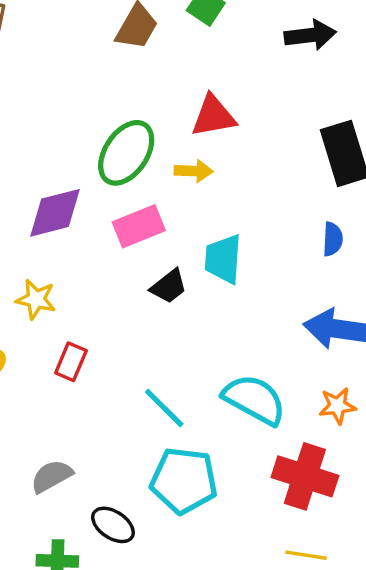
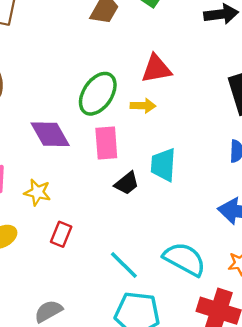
purple diamond: (55, 213) -> (50, 134), turned 75
pink rectangle: (139, 226) -> (106, 143), turned -72

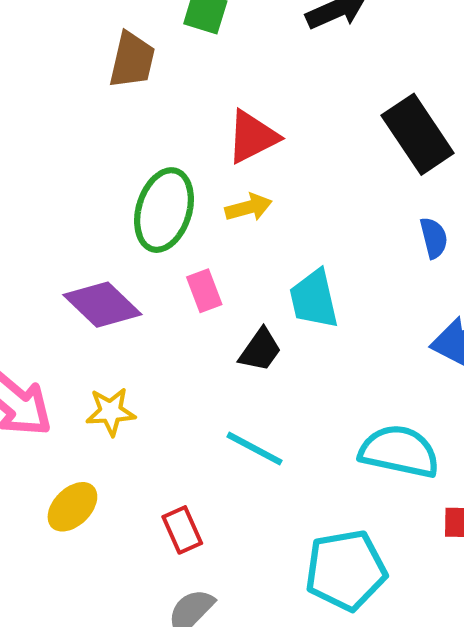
pink rectangle: (106, 143) -> (204, 291), size x0.7
red rectangle: (61, 234) -> (182, 530), moved, turned -30
cyan line: (124, 265) -> (254, 449), moved

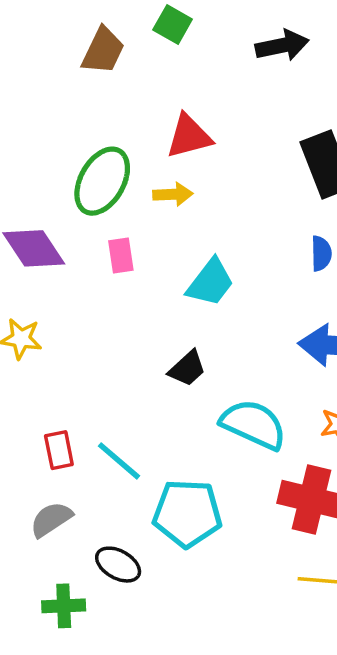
cyan trapezoid: (314, 299) -> (210, 282), turned -142
black trapezoid: (260, 350) -> (187, 369), moved
cyan line: (254, 449) -> (119, 461), moved

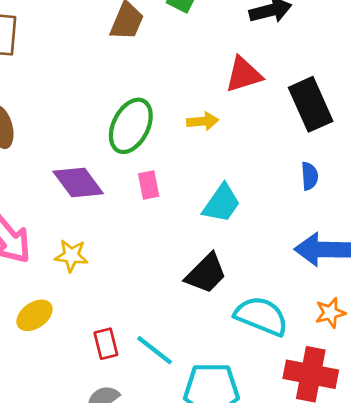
red triangle: (189, 136) -> (244, 75), moved
yellow arrow: (173, 194) -> (203, 121), moved
black trapezoid: (187, 369) -> (206, 273), size x1.4

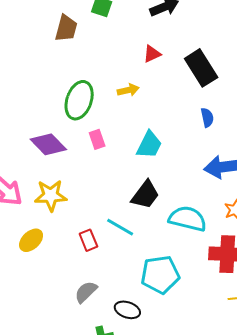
red triangle: (244, 75) -> (152, 54), size x0.7
yellow star: (71, 256) -> (51, 195), size x1.4
red rectangle: (106, 344) -> (88, 240), moved
cyan line: (155, 350) -> (120, 227), moved

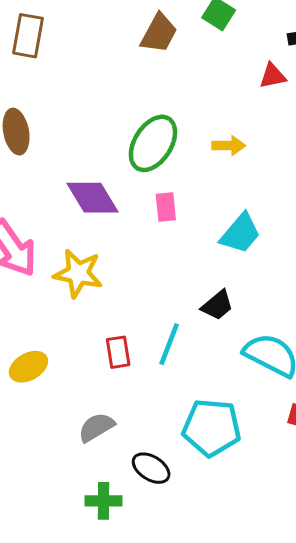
red triangle: (152, 54) -> (273, 76), moved
black trapezoid: (145, 195) -> (217, 305), size x0.7
cyan line: (120, 227) -> (169, 344), turned 68
yellow ellipse: (31, 240) -> (28, 367), moved

